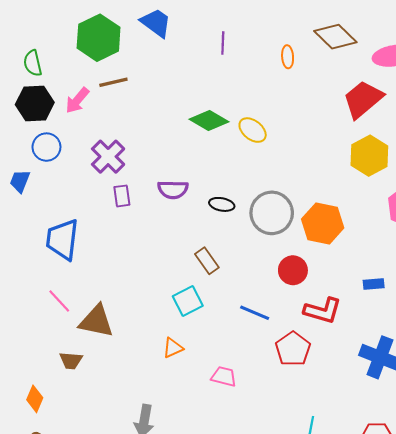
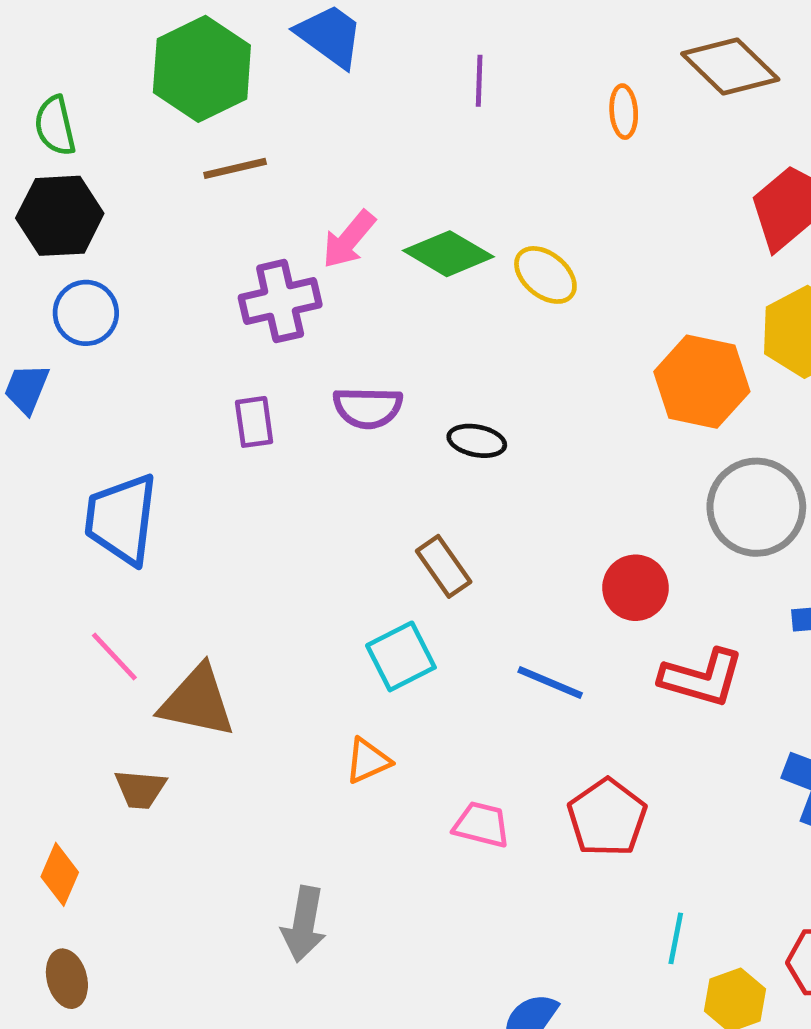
pink arrow: (77, 100) -> (349, 239), moved
purple cross: (108, 157) -> (280, 301), moved, turned 32
gray circle: (272, 213) -> (756, 507), moved
orange hexagon: (323, 224) -> (702, 382), moved
red pentagon: (293, 349) -> (607, 818), moved

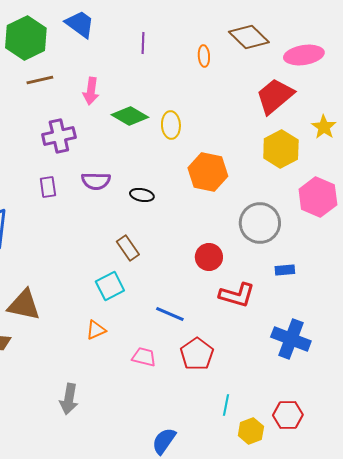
pink arrow: (349, 239) -> (91, 91), moved, turned -32
yellow ellipse: (545, 275) -> (171, 125), turned 48
orange hexagon: (702, 382) -> (208, 172), moved
blue line: (550, 682) -> (170, 314), moved

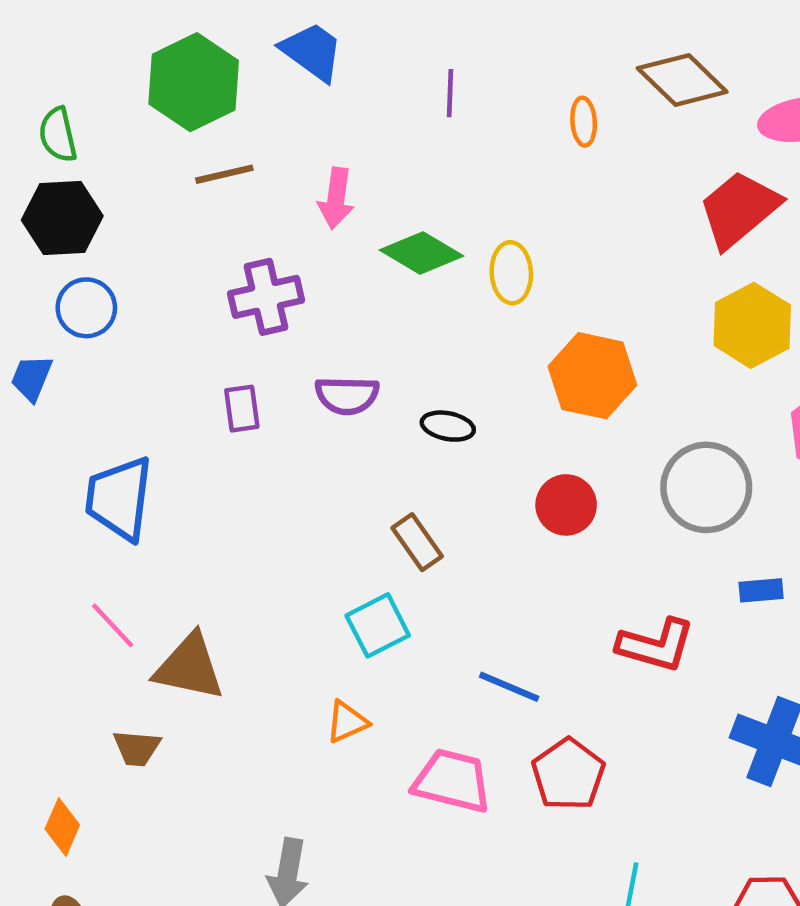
red circle: (209, 257) -> (566, 505), moved
pink trapezoid: (144, 357) -> (452, 781), size x1.5

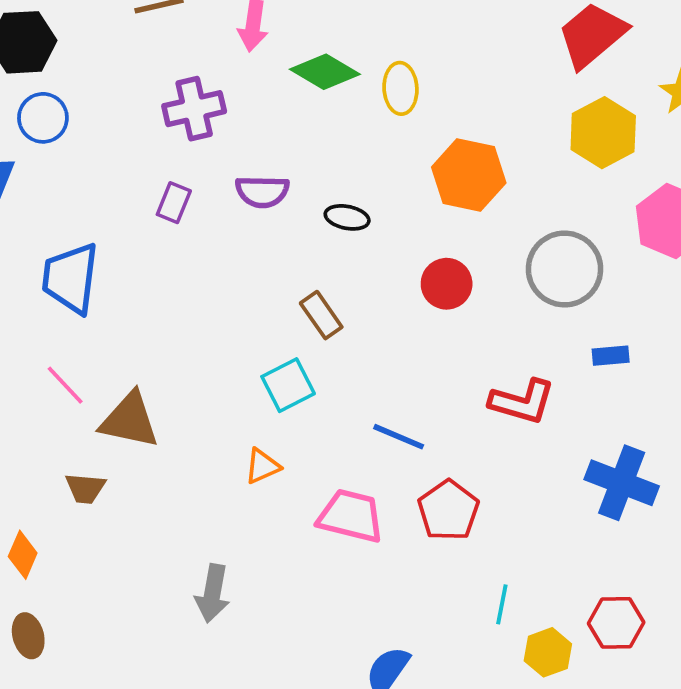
purple rectangle: (242, 409) -> (174, 203), turned 30

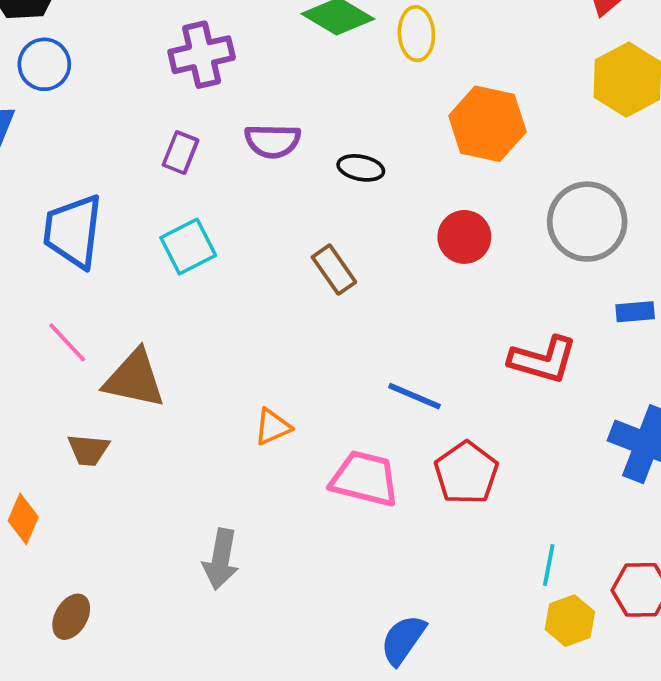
cyan square: (288, 385) -> (188, 247), moved
cyan line: (502, 604) -> (549, 565), moved
brown ellipse: (28, 636) -> (71, 617), moved, turned 45

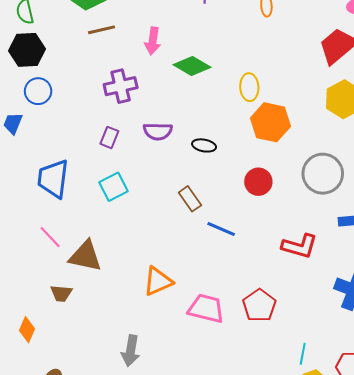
yellow ellipse: (416, 34) -> (249, 87), moved
blue line: (415, 396) -> (221, 229), moved
orange triangle: (273, 427) -> (158, 281), size x1.5

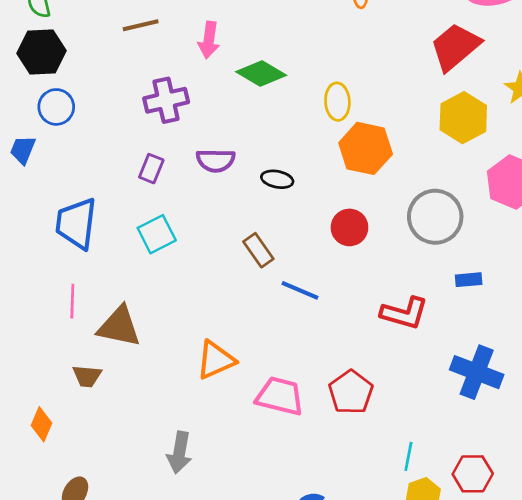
pink line: (50, 237) -> (72, 301), turned 45

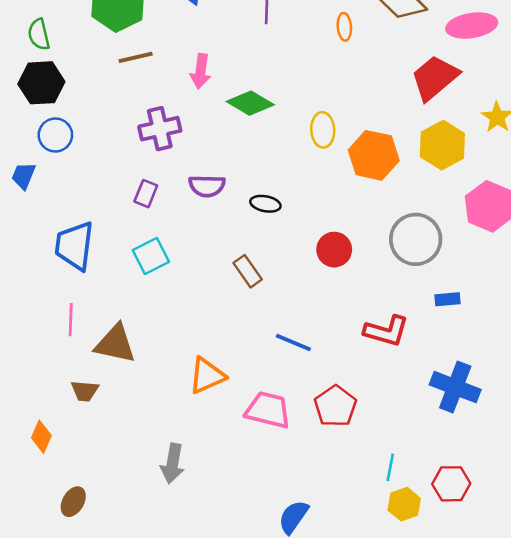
orange hexagon: (366, 148) -> (374, 155), moved
blue line: (300, 290) -> (293, 343), moved

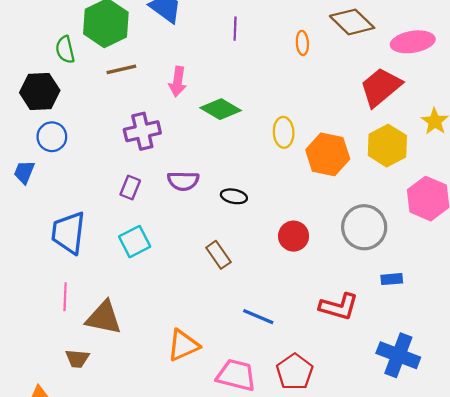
green semicircle: (39, 34) -> (65, 50), moved

